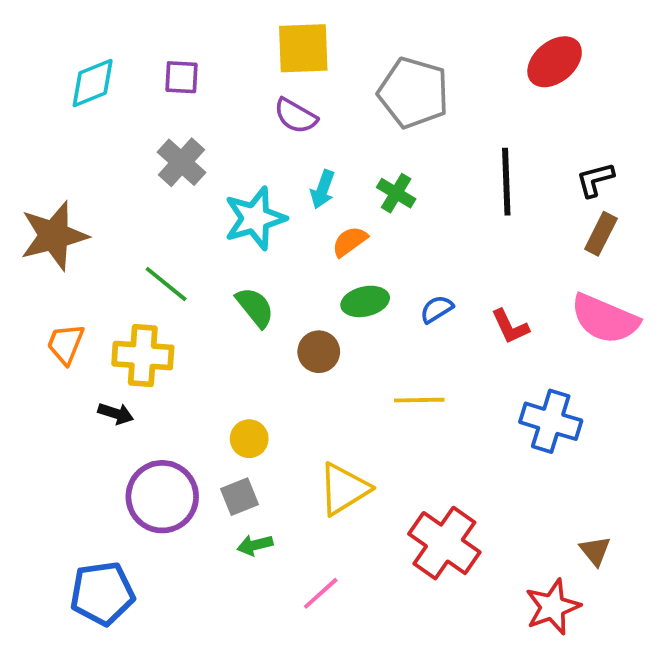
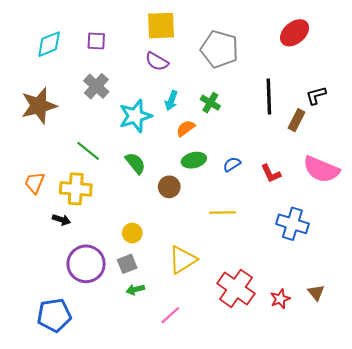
brown rectangle: (601, 234) -> (297, 120), moved
brown star: (54, 236) -> (39, 106), moved
red star: (553, 607) -> (280, 299), moved, size x0.7

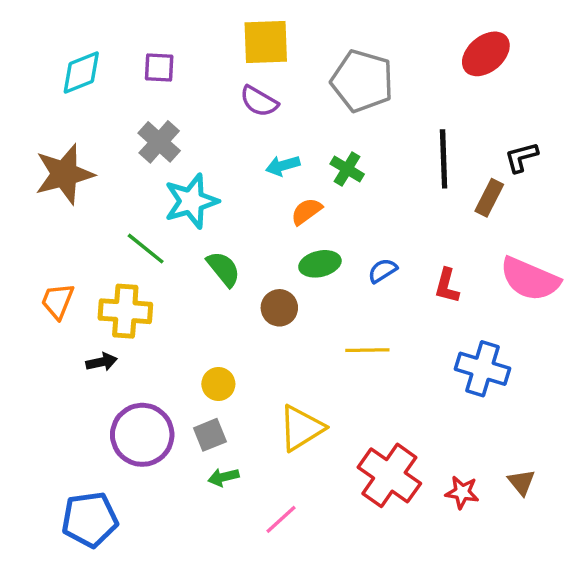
cyan arrow: (171, 101) -> (283, 166), turned 54
cyan star: (135, 116) -> (191, 201), moved
red L-shape: (271, 173) -> (447, 286), turned 40
black arrow: (61, 220) -> (102, 362), turned -30
red star: (280, 299) -> (462, 492), turned 30

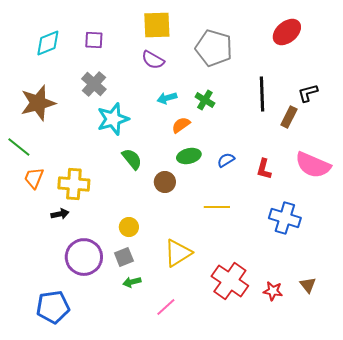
green line: (146, 249) -> (19, 147), moved

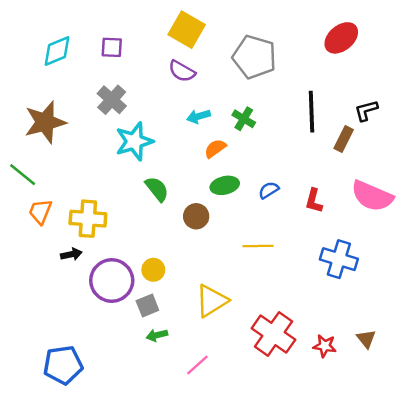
yellow square: (157, 25) -> (187, 30), turned 32
purple circle: (84, 257) -> (112, 280), moved

